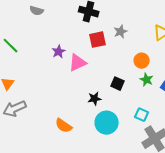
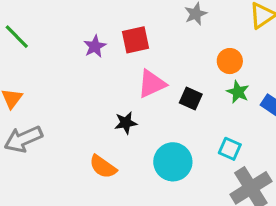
red square: (98, 40) -> (135, 40), moved
pink triangle: (78, 63) -> (152, 84), moved
black star: (95, 99) -> (126, 123), moved

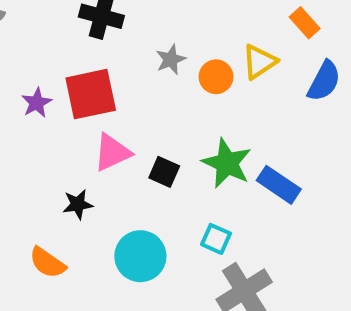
red square: (135, 40) -> (91, 94), size x1.4
orange circle: (230, 61) -> (216, 77), moved
green star: (238, 92) -> (227, 163), size x1.6

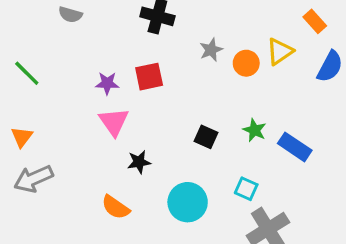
red square: (91, 94) -> (149, 77), size x0.7
purple star: (37, 103) -> (107, 83), turned 30
pink triangle: (112, 152) -> (114, 122), moved, turned -40
green star: (227, 163) -> (255, 130), size x0.6

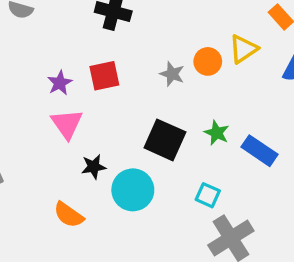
gray star: (211, 50) -> (172, 74), moved, turned -30
purple star: (107, 83) -> (60, 83), turned -30
black square: (206, 137) -> (165, 140), size x1.6
cyan circle: (188, 202) -> (133, 190), moved

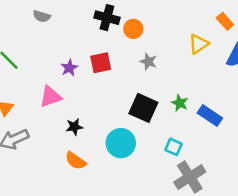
orange circle: (208, 61) -> (133, 29), moved
pink triangle: (67, 124) -> (50, 97), moved, turned 45
black star: (94, 167) -> (74, 127), moved

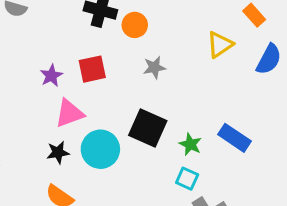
gray star: (148, 62) -> (154, 67), turned -30
pink triangle: (50, 97) -> (69, 113), moved
green star: (180, 103) -> (190, 144), moved
cyan circle: (121, 143) -> (100, 149), moved

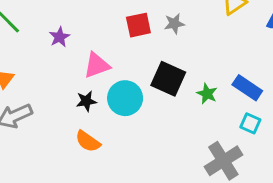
red square: (92, 69) -> (138, 25), moved
purple star: (51, 76) -> (59, 37), moved
cyan square: (187, 179) -> (250, 123), moved

